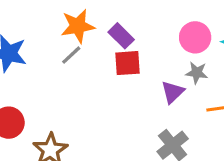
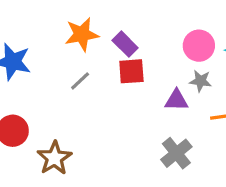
gray line: (71, 55) -> (80, 81), moved
purple triangle: (173, 92) -> (176, 100), turned 45

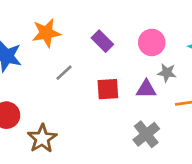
orange star: (82, 34) -> (46, 33), moved
pink circle: (199, 46) -> (152, 42), moved
red square: (131, 71) -> (108, 89), moved

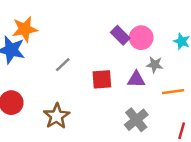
orange star: (46, 33) -> (25, 29), moved
purple rectangle: (102, 41) -> (120, 35), moved
brown star: (42, 138) -> (57, 116), moved

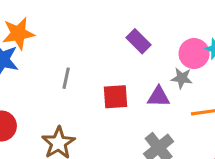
pink circle: (141, 38) -> (194, 54), moved
gray line: (63, 65) -> (66, 78), turned -35

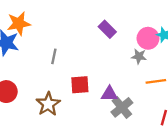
red square: (115, 97) -> (80, 85), moved
purple triangle: (159, 97) -> (109, 94), moved

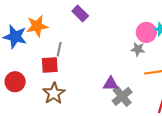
orange star: (19, 24) -> (37, 26), moved
purple rectangle: (107, 29) -> (80, 13), moved
red square: (80, 85) -> (50, 65), moved

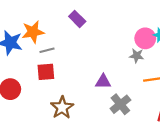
gray line: (59, 49) -> (47, 50), moved, turned 64
purple triangle: (111, 84) -> (103, 82), moved
brown star: (54, 93) -> (62, 107), moved

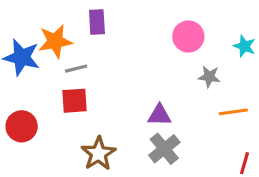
purple rectangle: (77, 19) -> (97, 22), moved, turned 42
pink circle: (145, 38) -> (188, 37), moved
gray cross: (120, 104) -> (164, 149), moved

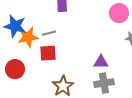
orange star: (55, 41) -> (28, 37), moved
gray cross: (164, 149) -> (104, 83), turned 30

